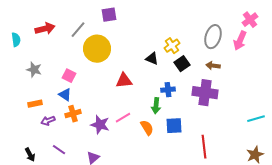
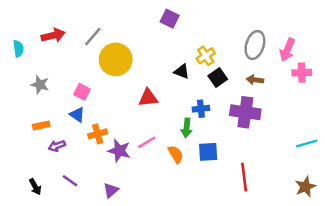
purple square: (109, 15) -> (170, 19), moved, turned 35
pink cross: (250, 20) -> (302, 73), moved, turned 35
orange cross: (73, 114) -> (98, 134), moved

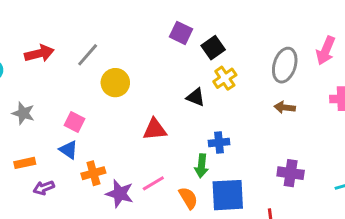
pink arrow: (287, 50) -> (326, 50), moved
yellow circle: (116, 59) -> (115, 83), size x0.7
black square: (218, 77) -> (213, 48), moved
purple cross: (245, 112) -> (291, 173), moved, size x0.7
blue square: (208, 152) -> (228, 195), size x1.4

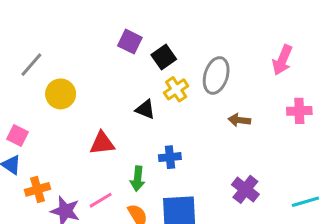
gray ellipse: (285, 65) -> (216, 75), moved
green arrow: (201, 166) -> (138, 179), moved
purple cross: (291, 173) -> (245, 189), turned 30

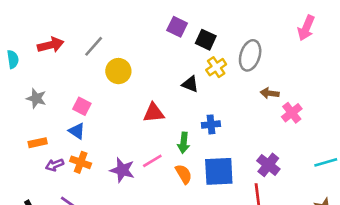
black square: (164, 57) -> (206, 40), turned -30
pink arrow: (282, 60) -> (306, 28), moved
pink cross: (299, 111) -> (292, 113), moved, turned -36
orange cross: (38, 189) -> (81, 162), moved, turned 36
purple cross: (245, 189) -> (268, 165), moved

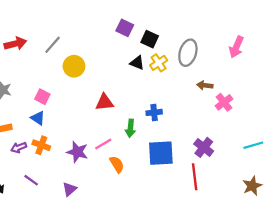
pink arrow: (306, 28) -> (236, 47), moved
black triangle: (190, 84) -> (137, 63), moved
orange semicircle: (184, 174) -> (117, 164), moved

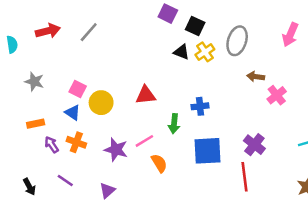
yellow circle: (74, 66) -> (101, 103), moved
purple arrow: (19, 147) -> (52, 145), turned 77

